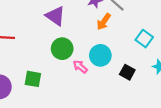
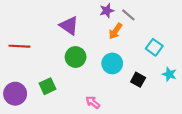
pink arrow: (80, 67) -> (93, 102), moved
green square: (33, 79) -> (47, 86), turned -35

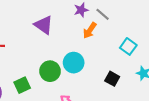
green circle: (76, 57) -> (50, 71), moved
cyan circle: (112, 63) -> (74, 63), moved

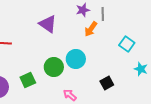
gray line: (103, 14) -> (103, 14), turned 48
black square: (112, 79) -> (107, 83), moved, turned 32

